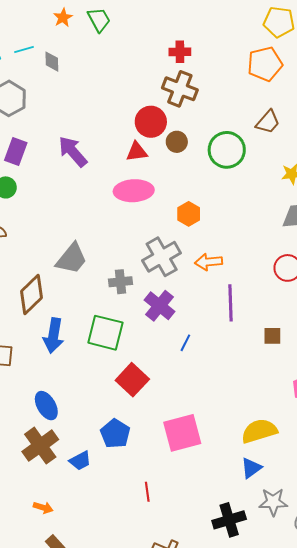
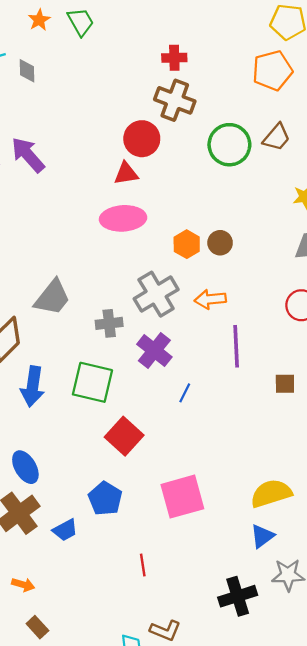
brown circle: (177, 142) -> (220, 243), moved
green circle: (227, 150) -> (229, 145), moved
purple arrow: (73, 152) -> (28, 155), moved

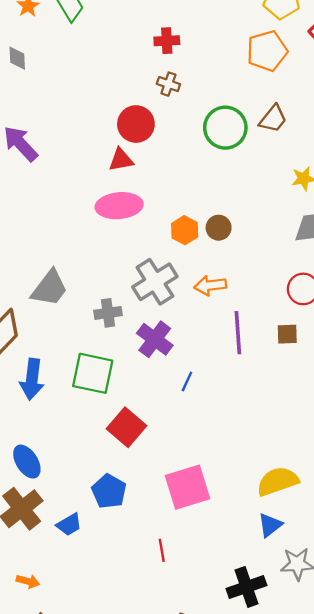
brown cross: (175, 100) -> (168, 84), size x0.6
brown square: (285, 384) -> (287, 334), moved
red line: (143, 565) -> (162, 550), moved

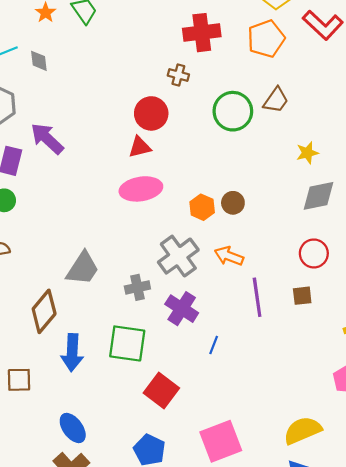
red cross: (167, 41) -> (202, 33), moved, size x1.6
orange arrow: (210, 286) -> (229, 256), turned 32

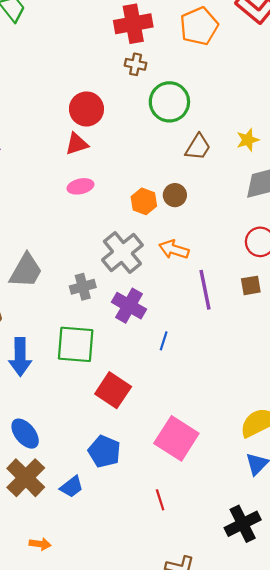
brown cross: (178, 75) -> (136, 64), moved
brown trapezoid: (276, 100) -> (198, 147), moved
pink ellipse: (141, 189) -> (80, 186), size x0.6
pink square: (221, 441) -> (176, 438), turned -33

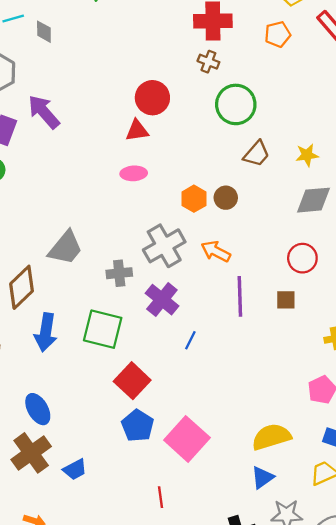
orange pentagon: (199, 26) -> (278, 34), size x0.7
blue pentagon: (104, 451) -> (138, 426), moved

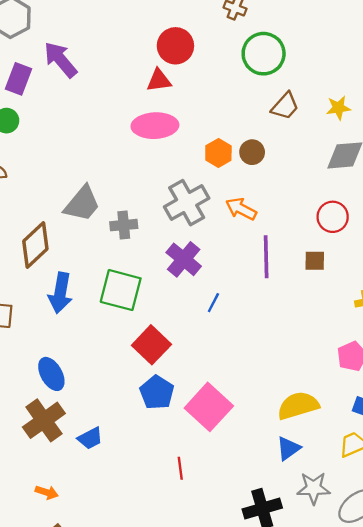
pink ellipse: (134, 173) -> (155, 126), size x1.6
gray cross: (119, 273) -> (124, 225), moved

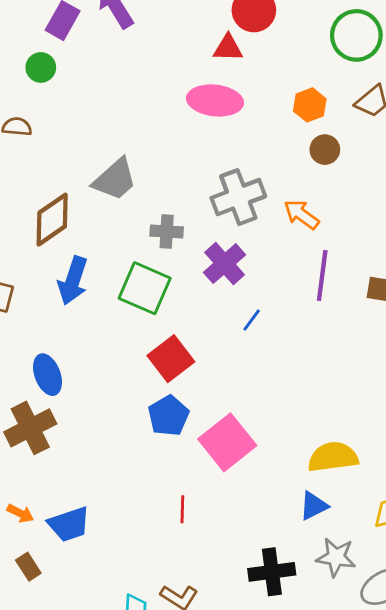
orange hexagon: (218, 153) -> (310, 105), moved
gray cross: (124, 225) -> (167, 231), moved
blue trapezoid: (90, 438) -> (69, 524), moved, size x1.4

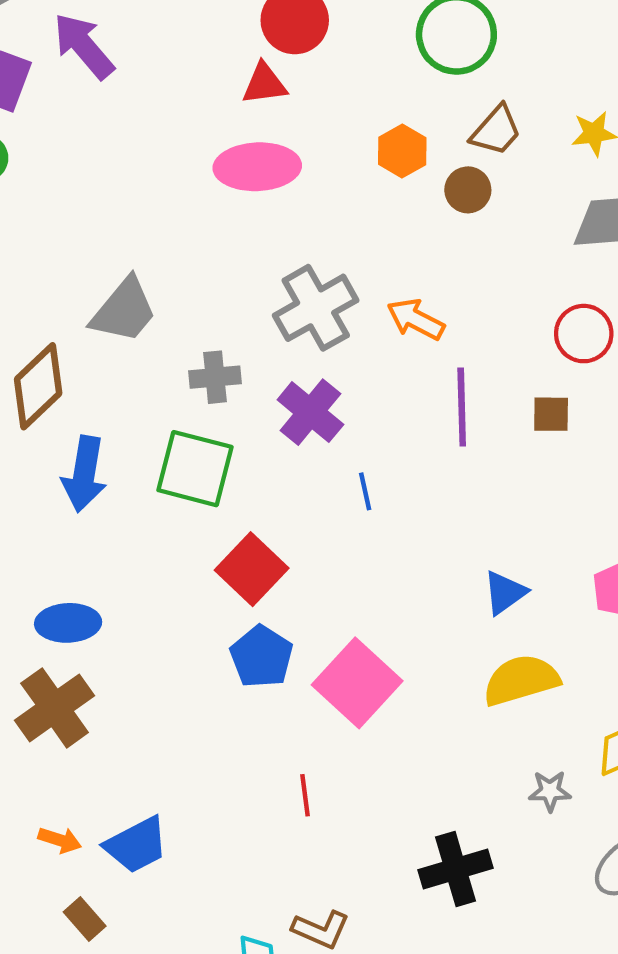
brown circle: (325, 150) -> (468, 190), moved
blue line: (252, 320) -> (365, 491), turned -40
blue ellipse: (47, 375) -> (68, 623), turned -63
blue triangle: (314, 506) -> (505, 593), moved
gray star: (336, 557) -> (550, 791), moved, size x0.7

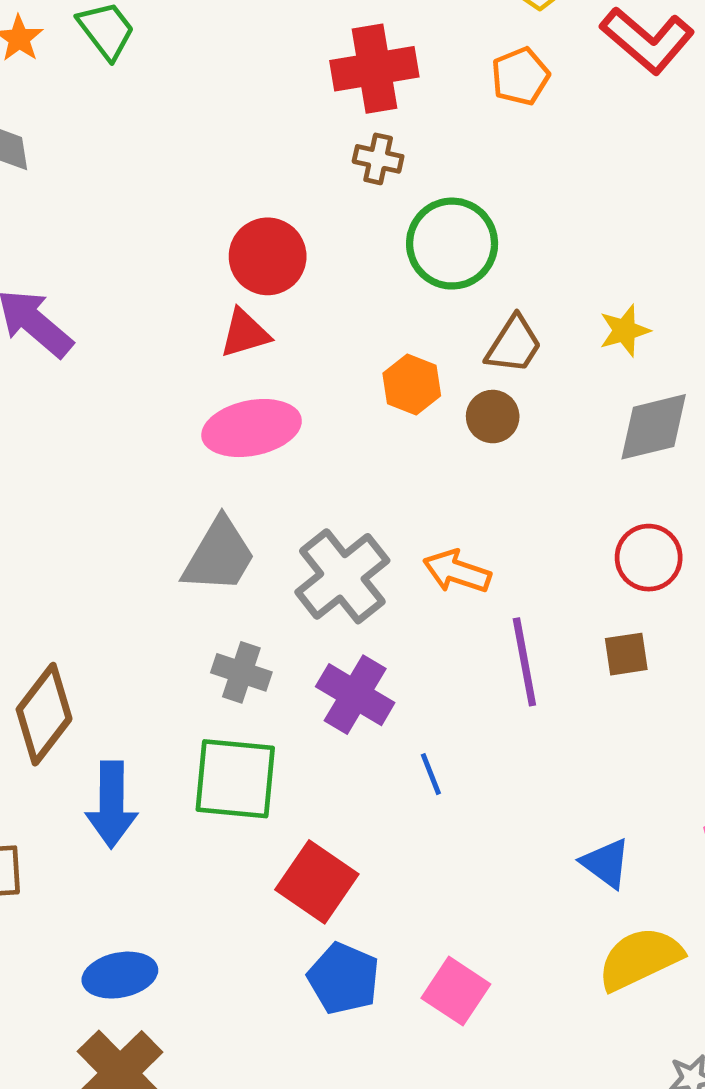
gray trapezoid: (124, 310) -> (219, 556), moved
gray cross: (215, 377) -> (241, 672), turned 33
blue triangle: (505, 593) -> (606, 863), turned -39
pink square: (357, 683) -> (456, 991), size x0.7

